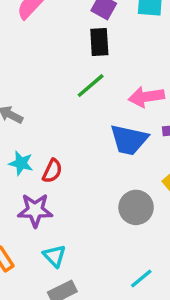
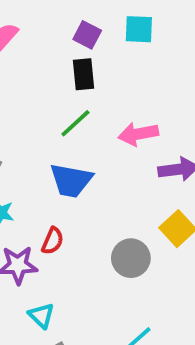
blue trapezoid: (129, 140) -> (71, 180), moved
red semicircle: (52, 171) -> (53, 241), moved

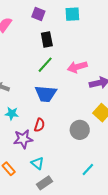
purple square: (87, 35) -> (38, 14), moved

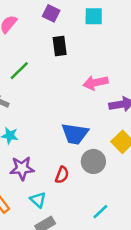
green line: (45, 65) -> (19, 71), moved
blue trapezoid: (46, 94) -> (75, 134), moved
red semicircle: (39, 125) -> (62, 175), moved

